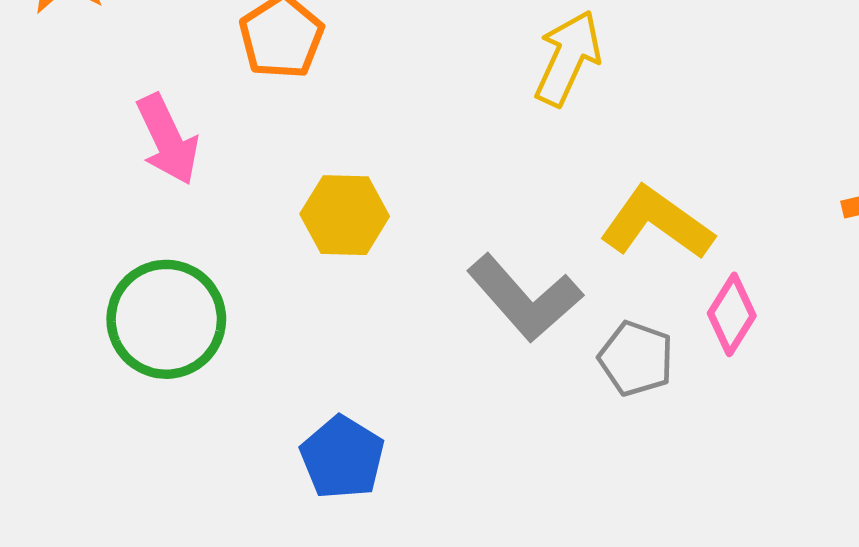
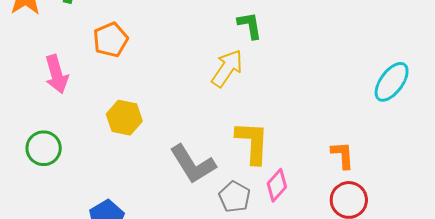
yellow L-shape: (657, 223) -> (252, 142), turned 48
green circle: (166, 319) -> (44, 148), size x0.7

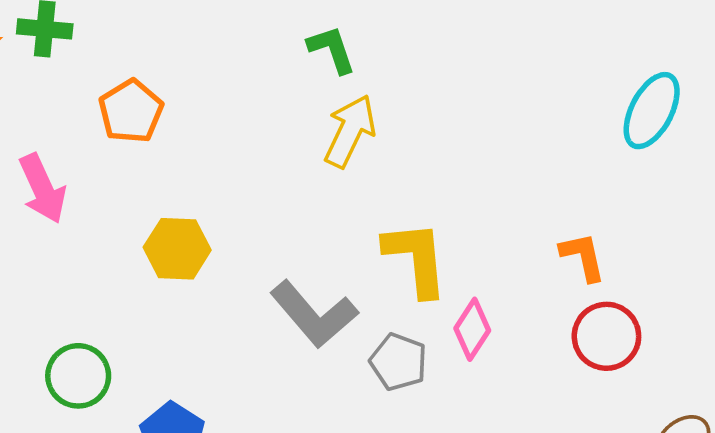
green L-shape: (250, 25) -> (332, 49), moved
green circle: (44, 148) -> (78, 376), moved

